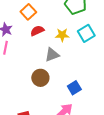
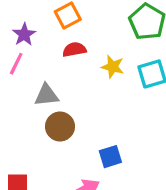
gray triangle: (52, 55) -> (46, 95), moved

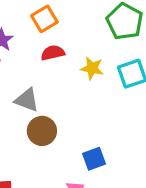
gray triangle: (46, 95) -> (27, 100), turned 30

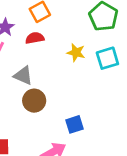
red semicircle: (53, 53) -> (35, 38), moved

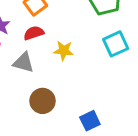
yellow star: (76, 53) -> (64, 51), moved
gray triangle: (23, 76) -> (23, 63), moved

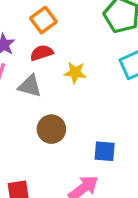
blue square: (90, 121) -> (105, 151), turned 30

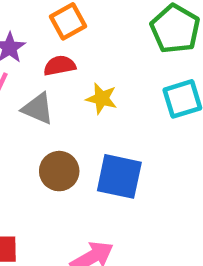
blue square: (105, 151) -> (119, 176), moved, size x1.5

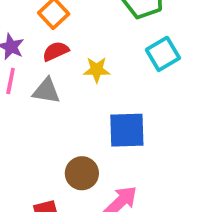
brown circle: (59, 171) -> (82, 173), moved

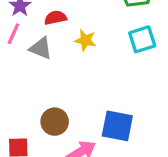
blue square: (127, 130) -> (117, 126), moved

